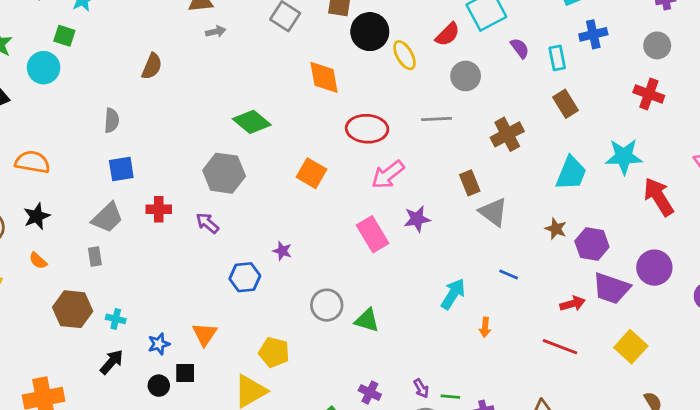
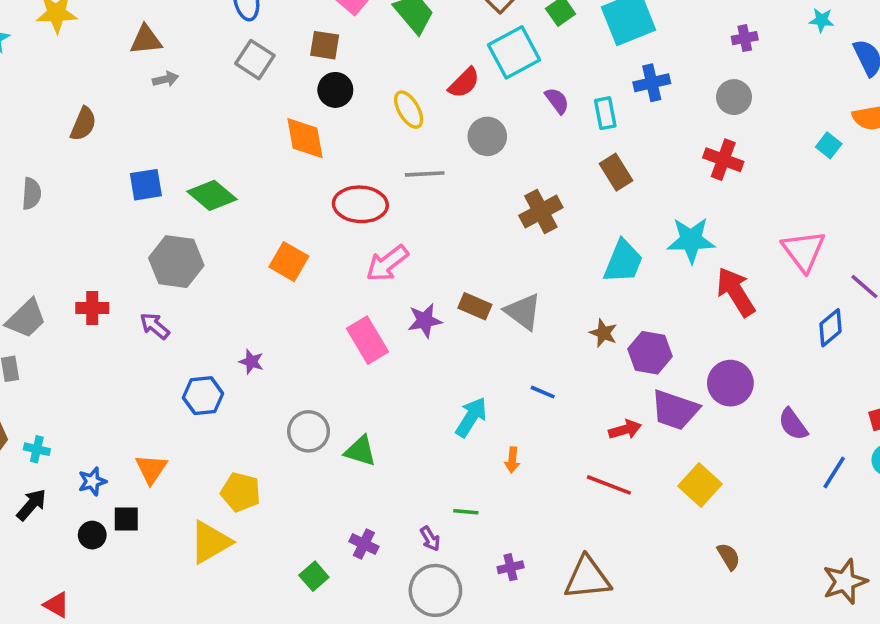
black circle: (370, 32) -> (335, 90), moved, size x0.7
gray line: (436, 119) -> (425, 174), moved
blue square: (121, 169) -> (146, 185), moved
brown rectangle: (470, 183) -> (475, 306), moved, turned -45
green line: (450, 397) -> (466, 512), moved

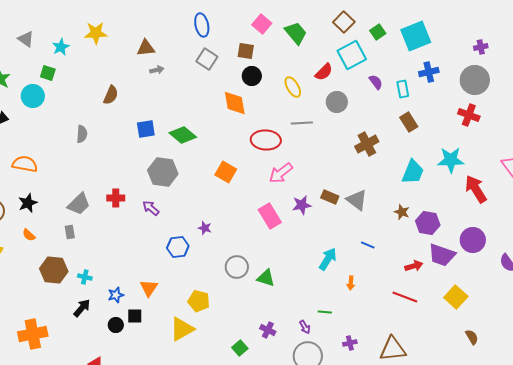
gray circle: (734, 97) -> (475, 80), size x1.5

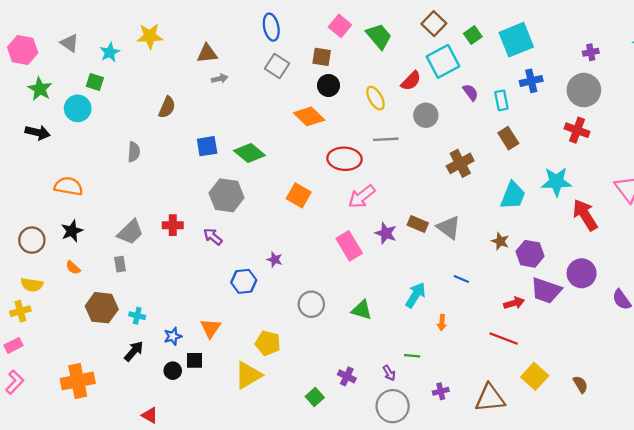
orange diamond: (235, 103) -> (309, 116), turned -36
purple star: (302, 205) -> (386, 233), turned 30
green triangle: (266, 278) -> (362, 310), moved
yellow square: (456, 297) -> (535, 376), moved

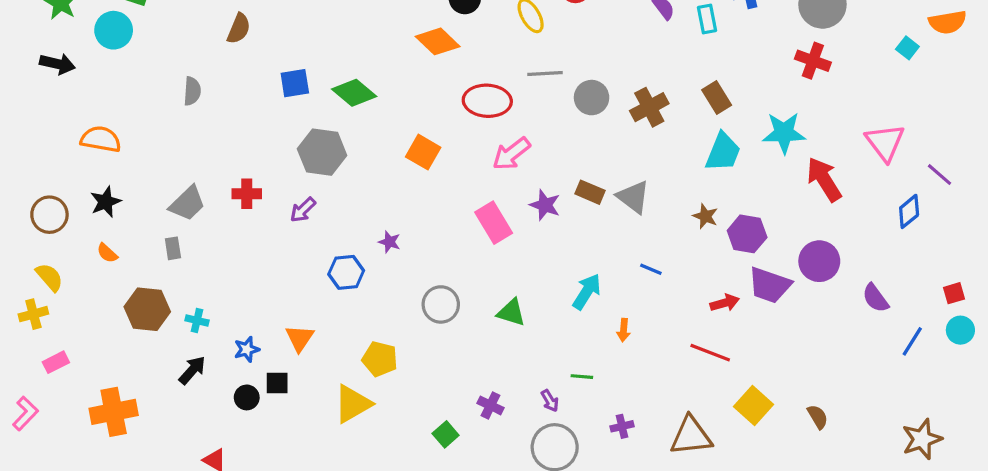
gray circle: (426, 115) -> (592, 98), moved
brown rectangle: (508, 138) -> (717, 98), moved
purple arrow: (213, 237) -> (303, 210), turned -84
yellow semicircle: (32, 285) -> (49, 277), turned -140
pink rectangle: (14, 345) -> (56, 362), moved

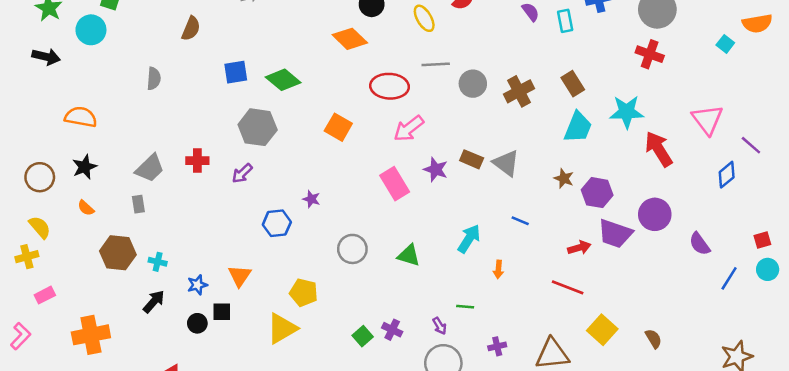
green square: (446, 434) -> (363, 336), moved

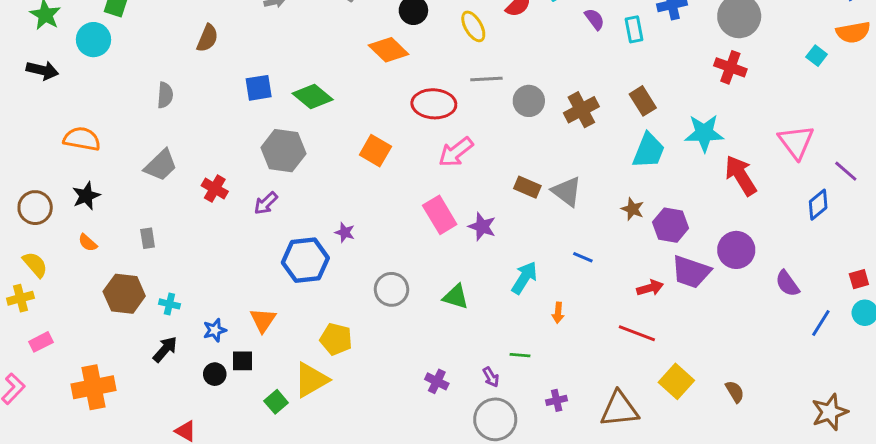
red cross: (197, 161) -> (215, 189), turned 30
gray trapezoid: (150, 168) -> (161, 165), moved
purple star: (436, 170) -> (482, 227), moved
blue hexagon: (277, 223) -> (305, 260), size x1.4
green square: (363, 336) -> (276, 402), moved

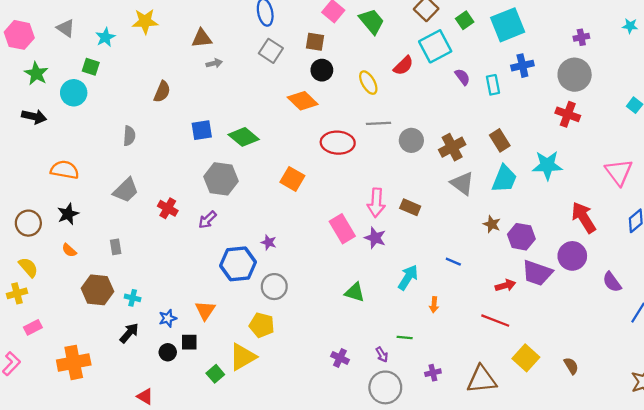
pink arrow: (456, 152) -> (376, 203), moved, turned -48
red arrow: (741, 175) -> (584, 217), moved
gray triangle: (567, 191) -> (462, 183), moved
gray circle: (392, 289) -> (274, 287), moved

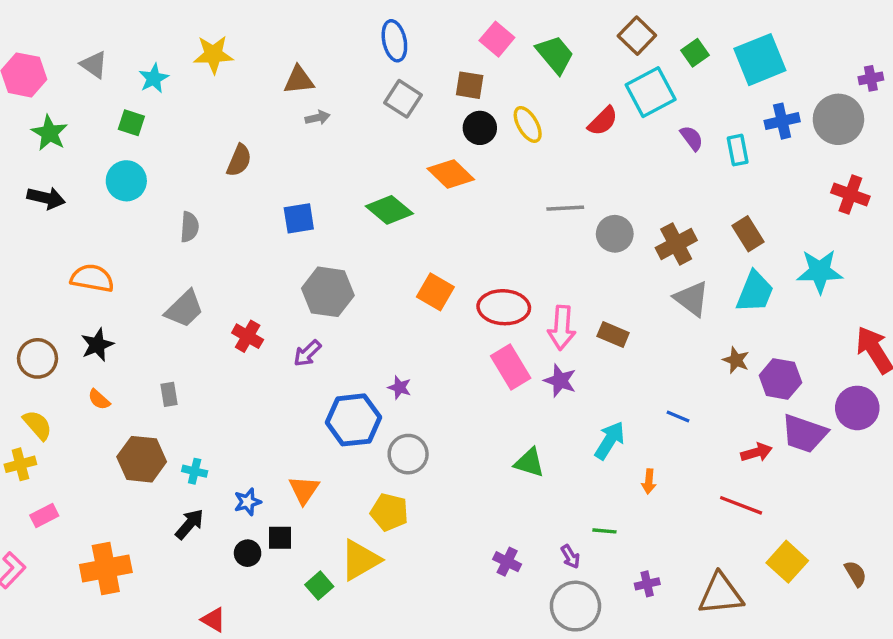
gray circle: (575, 75) -> (838, 119), moved
yellow ellipse: (368, 83) -> (528, 124), moved
cyan circle: (74, 93) -> (126, 181), moved
green diamond: (244, 137) -> (389, 210), moved
red ellipse: (338, 143) -> (504, 307), moved

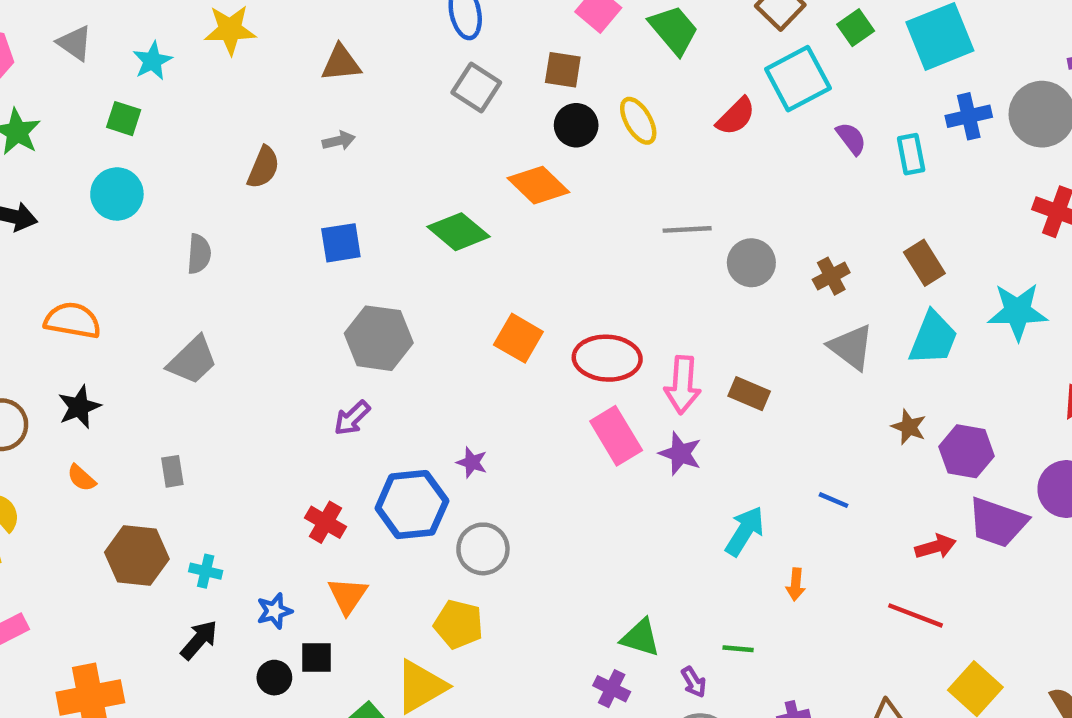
gray arrow: (318, 118) -> (339, 141), moved
brown cross: (676, 244) -> (831, 276), size x0.7
red cross: (248, 336) -> (325, 522), moved
green triangle: (529, 463) -> (640, 638), moved

